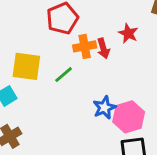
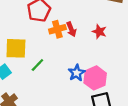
red star: (128, 33) -> (99, 32), moved
green line: (64, 75) -> (37, 65), moved

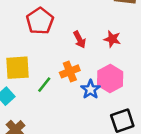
orange cross: (57, 29) -> (70, 71), moved
pink hexagon: (95, 78) -> (110, 79), moved

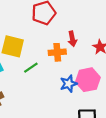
orange cross: (70, 71) -> (57, 52), moved

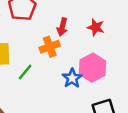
red arrow: (72, 39) -> (62, 27), turned 40

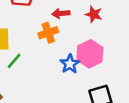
red arrow: (62, 27) -> (61, 13), turned 70
green line: (25, 72) -> (14, 61), moved

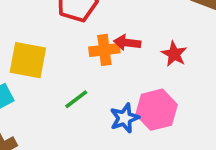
orange cross: (48, 33) -> (104, 50), moved
green line: (14, 61) -> (76, 99), moved

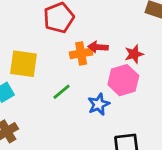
red star: (174, 54) -> (134, 54), turned 30
pink hexagon: (157, 110) -> (123, 80), moved

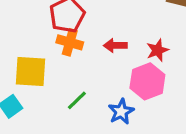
orange cross: (81, 53) -> (70, 42), moved, turned 30

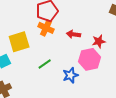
yellow square: (30, 72) -> (19, 42), turned -30

